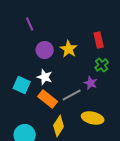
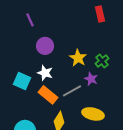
red rectangle: (99, 40) -> (100, 14), moved
yellow star: (69, 49) -> (78, 58), moved

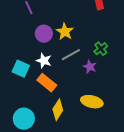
yellow star: (78, 58) -> (65, 32), moved
gray line: (72, 91) -> (71, 55), moved

